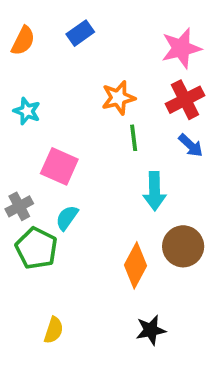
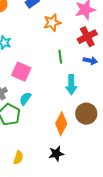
orange star: (118, 98) -> (52, 23), moved
blue arrow: (191, 145) -> (90, 61), turned -32
black star: (151, 330) -> (56, 154), moved

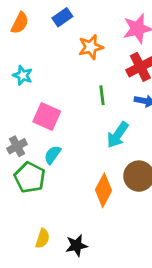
cyan arrow: (71, 85) -> (118, 135), turned 36
black star: (56, 154) -> (77, 245), moved

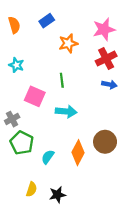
orange semicircle: (20, 23) -> (14, 25), turned -42
green line: (102, 95) -> (62, 80), moved
cyan arrow: (118, 135) -> (66, 111), moved, turned -120
cyan semicircle: (52, 155) -> (48, 157), moved

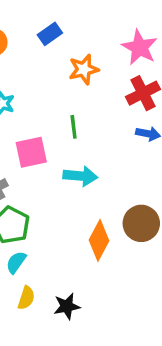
pink star: (104, 29) -> (140, 47), turned -30
pink square: (35, 96) -> (31, 152), turned -36
cyan semicircle: (48, 157) -> (16, 262), moved

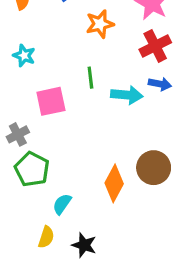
cyan arrow: (80, 176) -> (127, 95), moved
cyan semicircle: (16, 262) -> (62, 204), moved
black star: (67, 306) -> (84, 245), turned 30

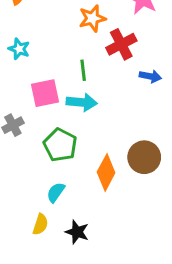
red cross: (155, 46) -> (121, 44), moved
cyan arrow: (127, 95) -> (82, 102), moved
green pentagon: (32, 169) -> (60, 145), moved

